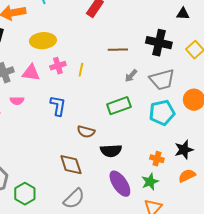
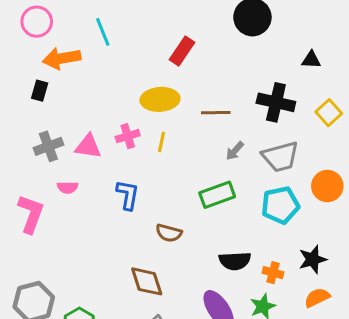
yellow ellipse: (43, 41) -> (160, 99), moved
black semicircle: (111, 151) -> (235, 261), moved

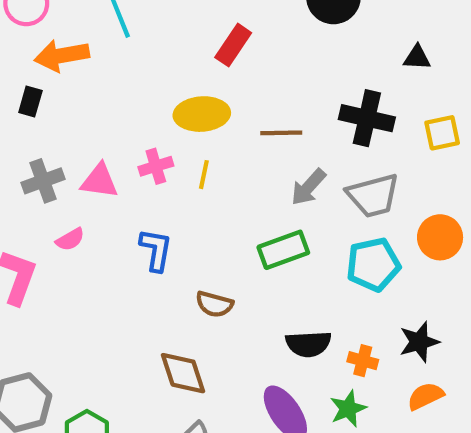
yellow square: (329, 113) -> (442, 133), turned 30
gray arrow: (235, 151) -> (308, 187), size x1.4
pink semicircle: (68, 187) -> (70, 239), turned -30

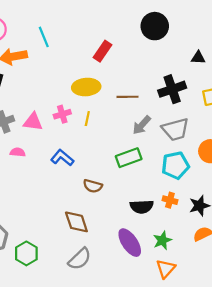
black cross: (367, 118) -> (172, 89), turned -32
pink semicircle: (70, 239) -> (18, 152), turned -144
blue L-shape: (156, 250) -> (62, 158), turned -60
orange cross: (363, 361) -> (170, 200), moved

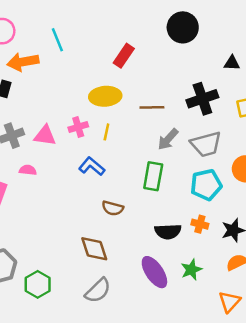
blue L-shape: (62, 158) -> (92, 166), moved
green rectangle: (129, 158) -> (153, 176), turned -60
orange triangle: (166, 269) -> (229, 302), moved

